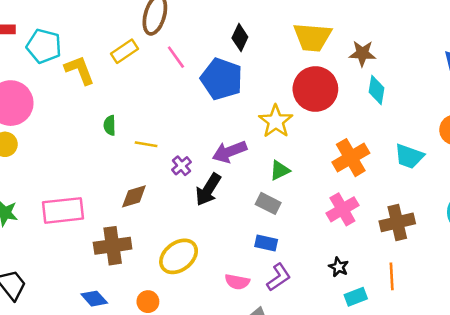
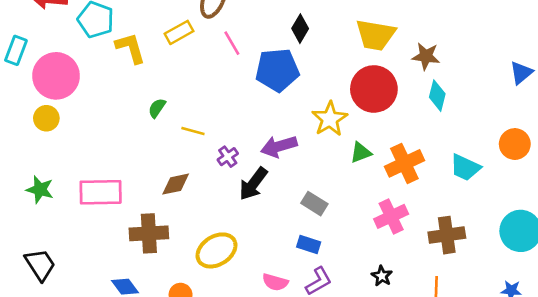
blue pentagon: (222, 79) -> (277, 70), turned -30
green semicircle: (110, 125) -> (157, 108), turned 30
green triangle: (280, 170) -> (361, 153), moved

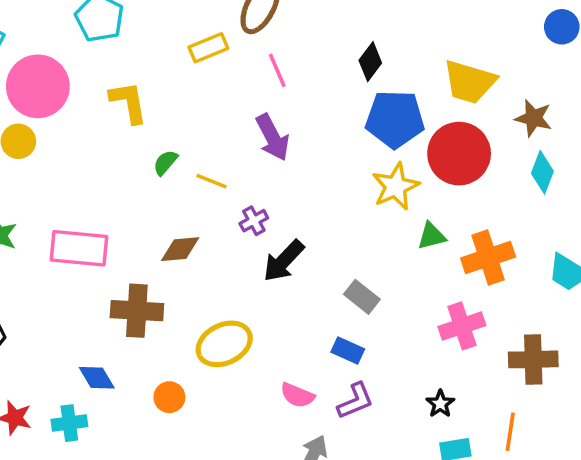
yellow L-shape: (131, 48) -> (129, 102), moved
blue pentagon: (277, 70) -> (395, 119), moved
green semicircle: (157, 108) -> (165, 163), moved
purple arrow: (279, 146) -> (273, 137), moved, turned -108

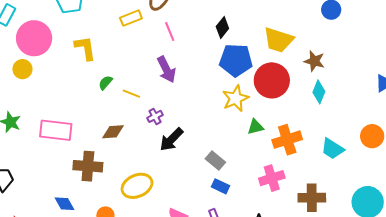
blue rectangle: (348, 350) -> (220, 186), moved

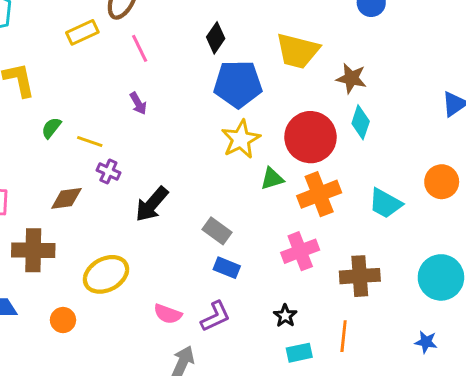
purple arrow: (166, 69) -> (138, 103), size x0.6
red circle: (272, 80) -> (310, 137), moved
purple cross: (155, 116) -> (108, 172), moved, turned -35

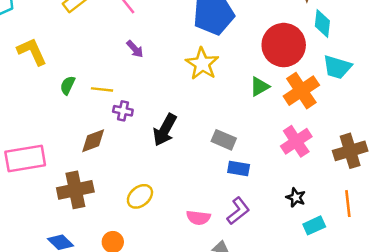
yellow star: (241, 139) -> (202, 64), moved
cyan trapezoid: (385, 203) -> (337, 67), moved
yellow ellipse: (106, 274) -> (140, 196), size x0.7

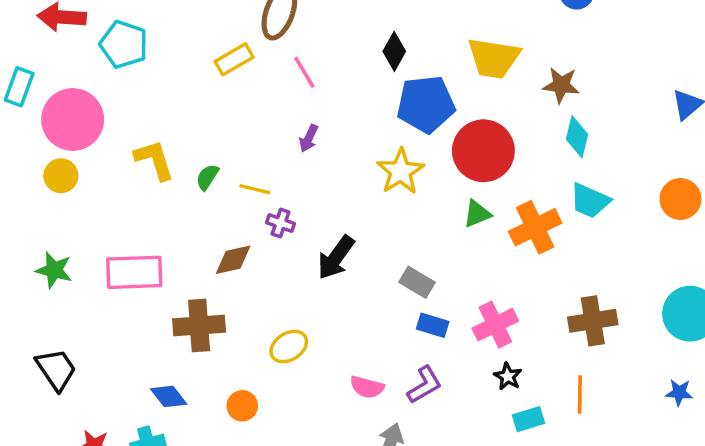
red circle: (284, 45) -> (483, 151), moved
purple arrow: (135, 49) -> (309, 138), turned 60
yellow L-shape: (32, 51) -> (154, 160), moved
pink cross: (296, 141) -> (495, 325), moved

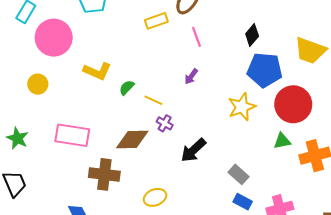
yellow L-shape: (154, 160) -> (97, 71), turned 120
yellow circle: (61, 176) -> (38, 84), moved
brown diamond: (233, 260) -> (132, 139), size x1.4
green star: (54, 270) -> (17, 138), moved

